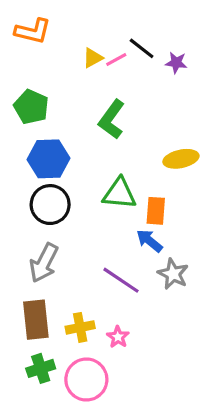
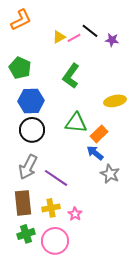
orange L-shape: (33, 31) -> (21, 20), turned -40
orange rectangle: (156, 211) -> (99, 134), turned 42
purple line: (121, 280) -> (56, 178), moved

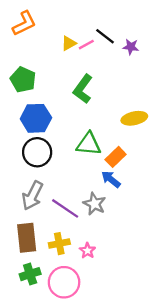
gray star: (110, 174) -> (94, 204), moved

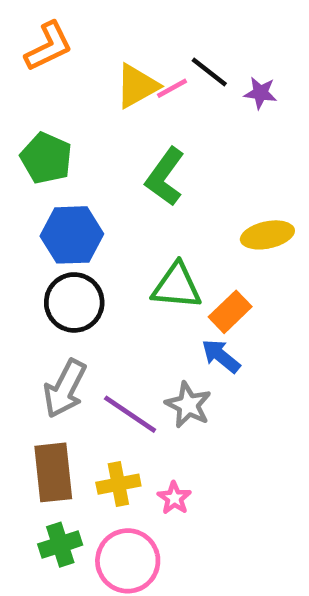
yellow triangle: (69, 43) -> (137, 86), size x1.5

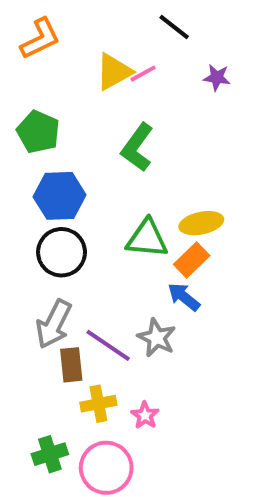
black line: (209, 72) -> (174, 27), moved
yellow ellipse: (267, 235) -> (201, 223), moved
brown rectangle: (53, 472) -> (71, 365), moved, size x0.7

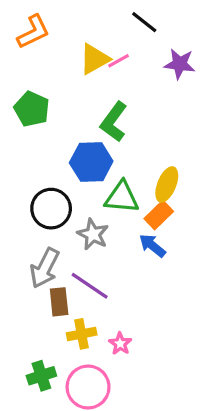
purple star: (217, 77) -> (180, 64), size x1.4
blue hexagon: (60, 196) -> (91, 162), moved
yellow ellipse: (201, 223) -> (167, 184), turned -56
gray star: (157, 338) -> (93, 234), moved

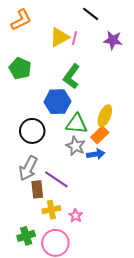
pink line: (119, 61) -> (75, 38), turned -48
gray star: (93, 234) -> (76, 146), moved
blue arrow: (152, 246) -> (96, 154), turned 132

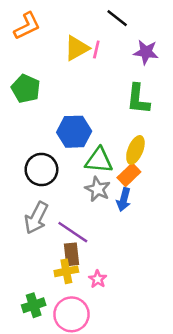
green L-shape: (72, 76) -> (138, 99), moved, turned -30
blue arrow: (96, 154) -> (124, 200), turned 114
brown rectangle: (37, 189) -> (71, 254), moved

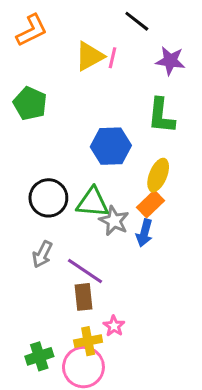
blue hexagon: (74, 132) -> (111, 146), moved
green triangle: (99, 160) -> (93, 202), moved
gray arrow: (36, 218) -> (42, 254), size x0.7
yellow cross: (66, 271) -> (88, 341), moved

